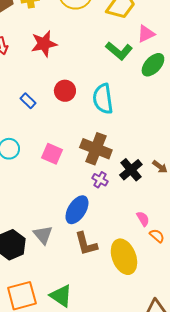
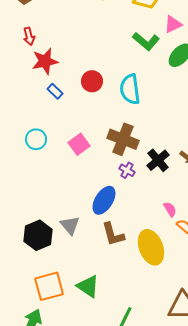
red star: (44, 44) -> (45, 61), moved
pink square: (52, 154) -> (79, 144), turned 30

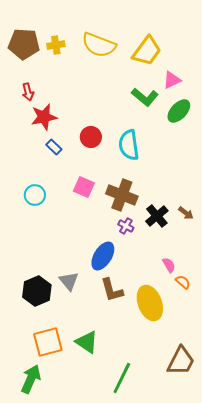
pink square: (79, 144) -> (84, 187), moved, turned -30

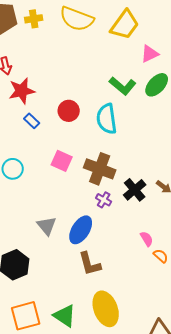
green L-shape: (145, 97) -> (123, 86), moved
gray triangle: (69, 281) -> (47, 226), moved
yellow ellipse: (150, 303) -> (106, 309), moved

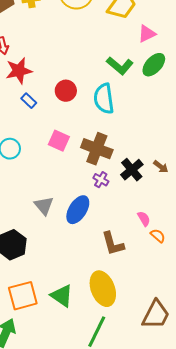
brown L-shape: (90, 264) -> (113, 244), moved

